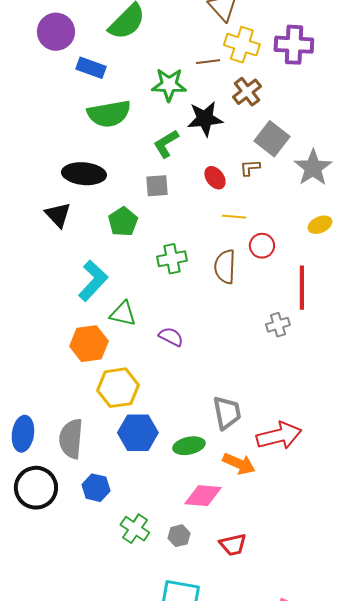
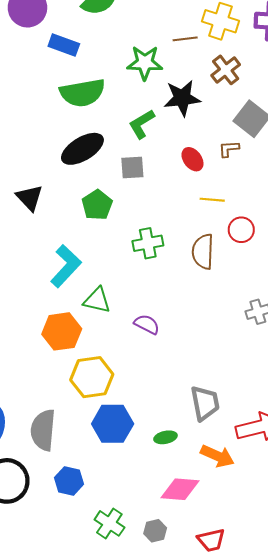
black ellipse: (84, 174) -> (82, 149), moved, turned -36
green ellipse: (189, 446) -> (165, 437), size x0.7

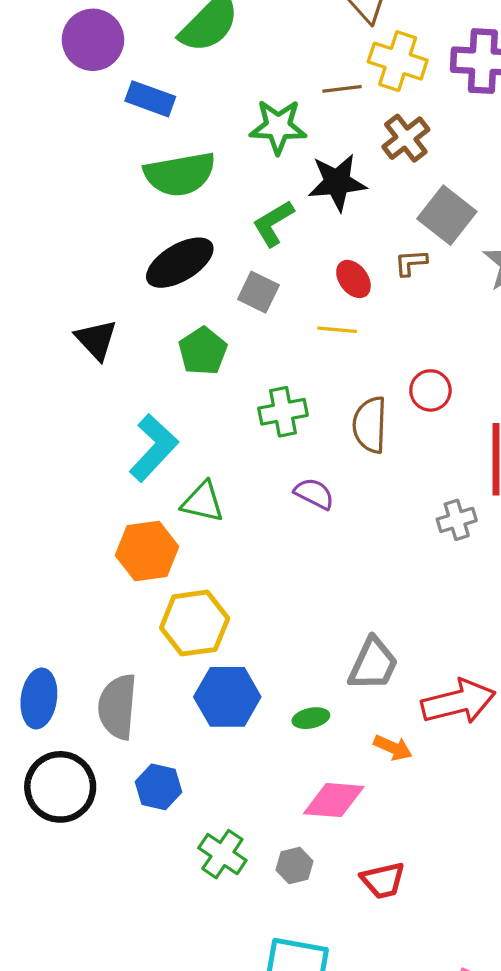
gray square: (132, 168) -> (258, 292), turned 30
yellow line: (212, 200) -> (337, 330), moved
purple semicircle: (147, 324) -> (314, 494), moved
gray trapezoid: (205, 403) -> (373, 664), turned 36
orange arrow: (217, 456) -> (393, 748), size x0.7

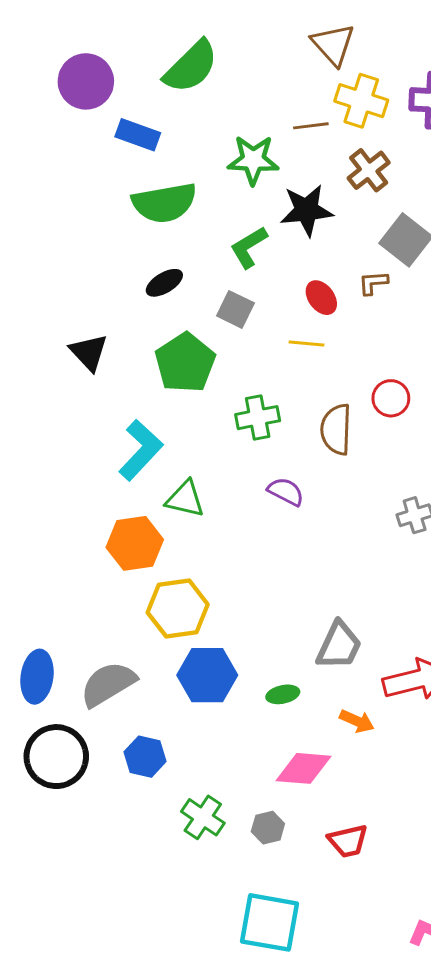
black ellipse: (180, 263) -> (164, 283), size x0.6
green pentagon: (203, 351) -> (185, 363), size x1.4
gray semicircle: (118, 707) -> (108, 684), turned 54

